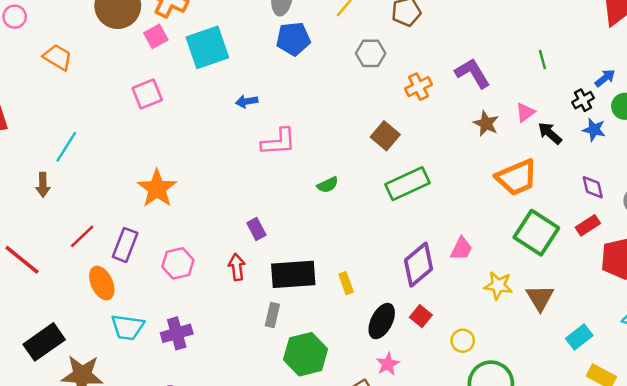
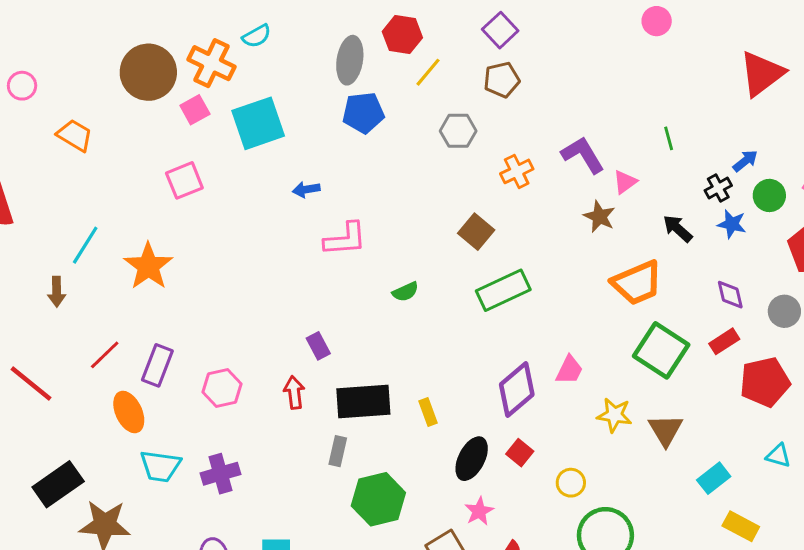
pink triangle: (525, 112) -> (625, 182), moved
orange star: (157, 189) -> (148, 266), moved

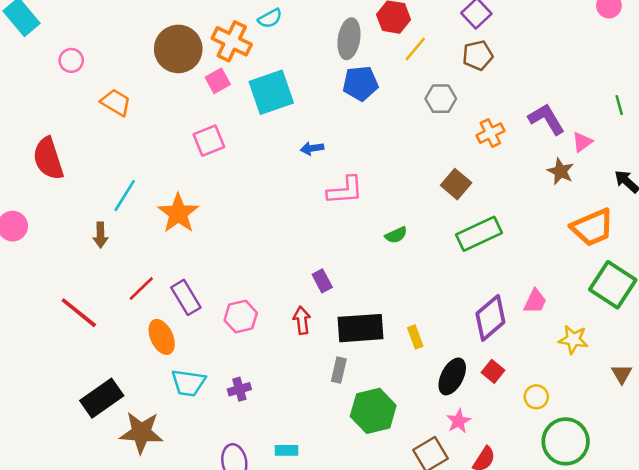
purple rectangle: (157, 365) -> (186, 297), turned -52
brown triangle: (666, 430) -> (622, 374), moved, size x0.7
purple cross: (221, 474) -> (239, 389), size x0.7

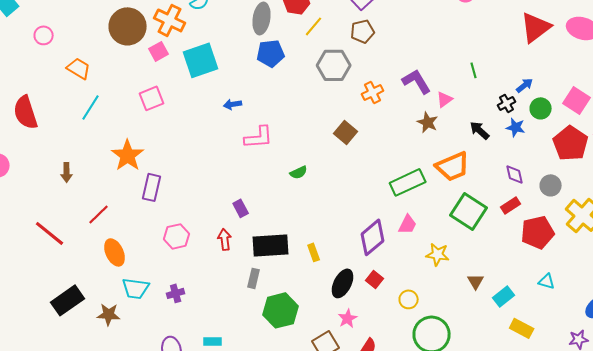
gray hexagon: (441, 99) -> (334, 65), size x1.4
cyan line: (125, 196) -> (91, 107), moved
green rectangle: (479, 234) -> (408, 182), moved
purple rectangle: (186, 297) -> (152, 187), moved, turned 44
brown star: (141, 433) -> (109, 314), moved, size x0.7

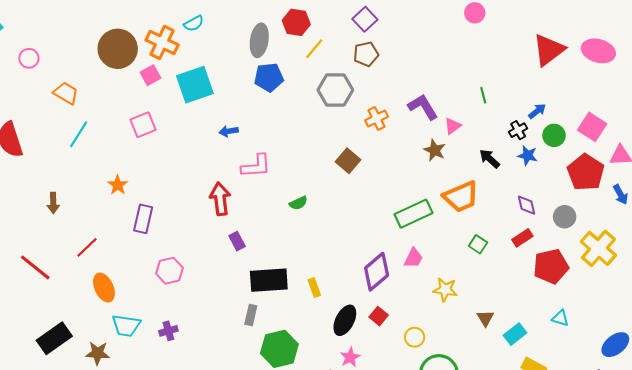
orange star: (128, 155) -> (118, 185), size x0.6
green square: (469, 211) -> (478, 244), size x0.5
red arrow: (225, 239) -> (220, 199), moved, size x1.4

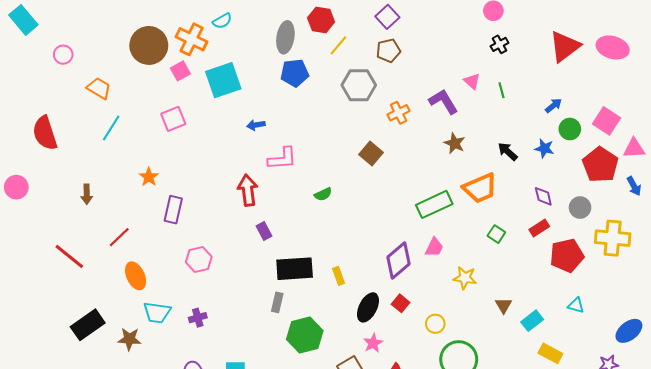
pink triangle: (453, 126) -> (472, 81), moved, turned -42
black cross: (518, 130) -> (499, 44), moved
yellow cross: (598, 248) -> (613, 238), turned -36

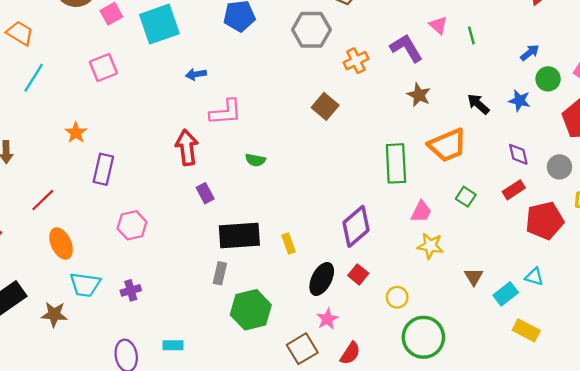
green semicircle: (323, 194) -> (255, 160), moved, turned 36
green rectangle: (434, 204) -> (396, 163), turned -68
pink trapezoid: (434, 247) -> (421, 212), moved
cyan triangle: (576, 305) -> (534, 277), moved

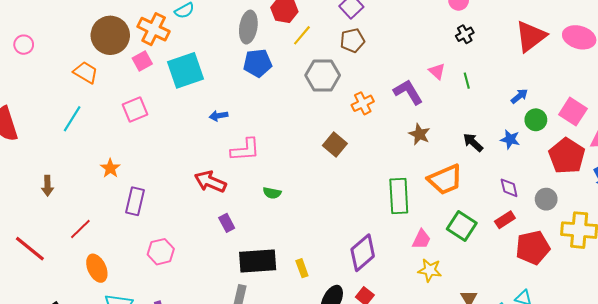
orange trapezoid: (20, 33) -> (86, 72), moved
red arrow: (187, 147) -> (210, 182), turned -60
green square: (466, 197) -> (462, 226), size x1.6

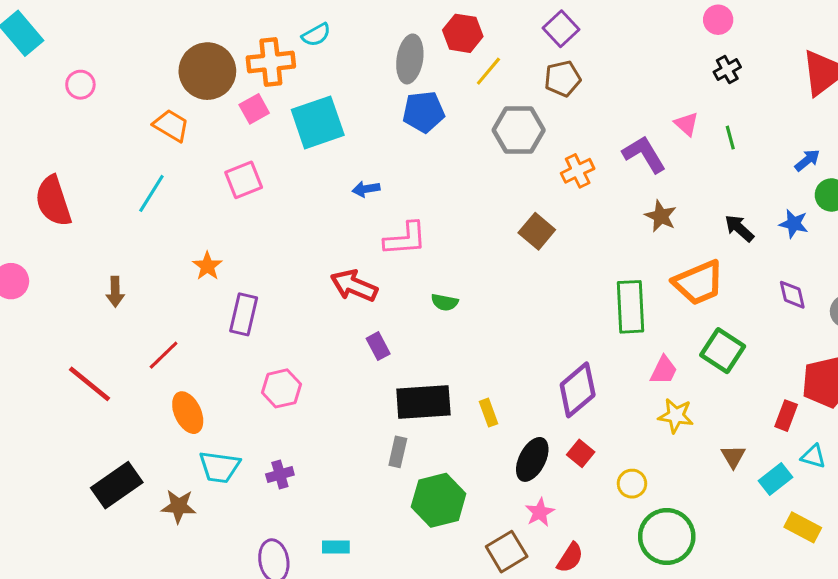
orange cross: (154, 29) -> (271, 62), turned -32
red rectangle: (505, 220) -> (786, 416), moved, turned -36

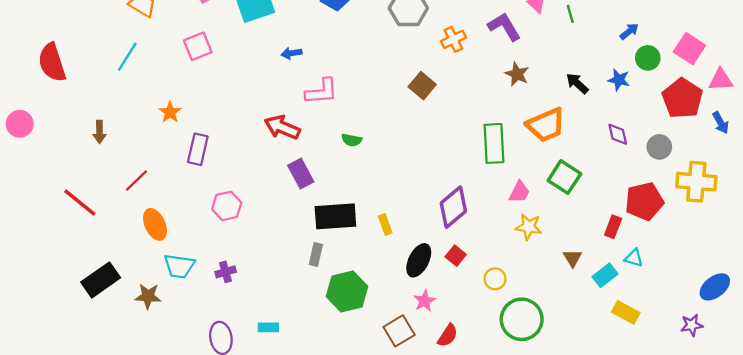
purple rectangle: (378, 346) -> (301, 174), size x1.4

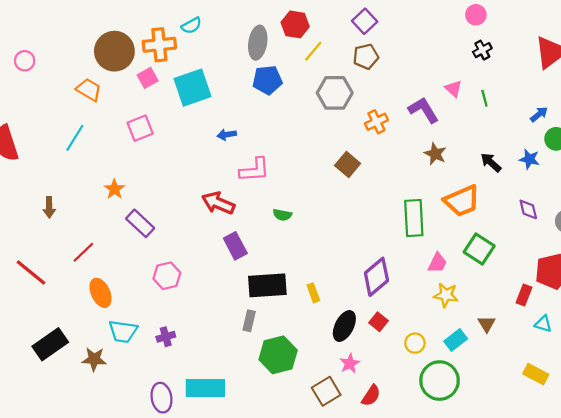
purple rectangle: (198, 149) -> (140, 223), turned -60
cyan rectangle: (605, 275) -> (456, 340), moved
cyan rectangle: (268, 327) -> (205, 388), size x2.0

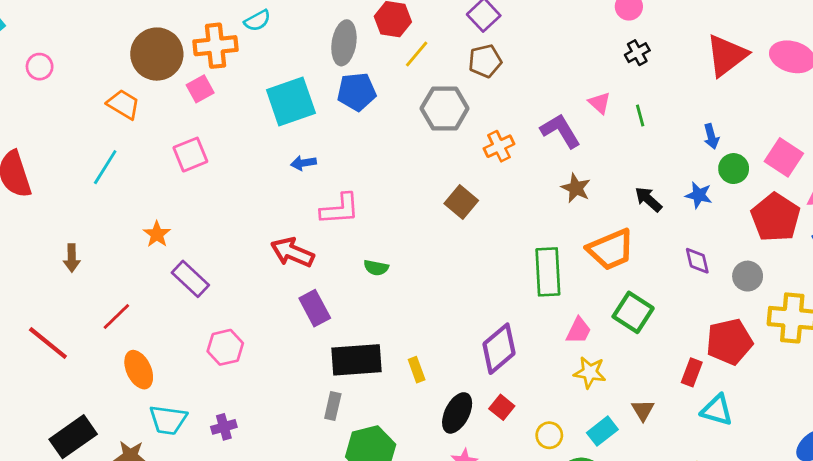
cyan square: (192, 88) -> (291, 102), moved
blue arrow: (539, 114) -> (711, 136), turned 114
cyan triangle: (543, 324) -> (717, 410), size x1.4

